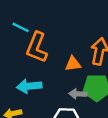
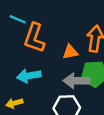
gray arrow: (78, 94) -> (76, 81), size x1.5

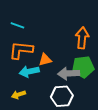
orange L-shape: (34, 38) -> (21, 50), moved, turned 80
orange triangle: (70, 52) -> (45, 60), moved

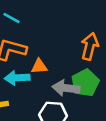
green pentagon: (83, 67) -> (85, 83), turned -30

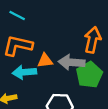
gray arrow: (66, 88) -> (72, 62), moved

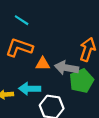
cyan arrow: (24, 72) -> (30, 89), moved

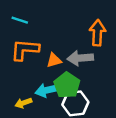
green pentagon: (81, 81) -> (67, 85), moved

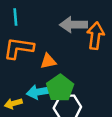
cyan line: (20, 20) -> (15, 17), turned 63
gray arrow: (80, 58) -> (73, 25), moved

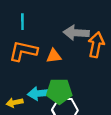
orange triangle: (48, 61) -> (54, 56), moved
green pentagon: (60, 88) -> (59, 91), turned 30

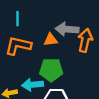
orange triangle: (54, 56) -> (51, 40), moved
green pentagon: (59, 91) -> (51, 70), moved

